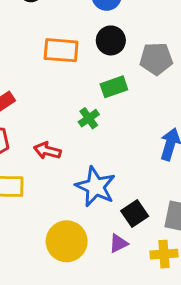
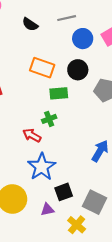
green rectangle: (114, 87) -> (59, 93), moved
red arrow: (47, 151) -> (32, 135), moved
yellow cross: (164, 254) -> (77, 225), turned 30

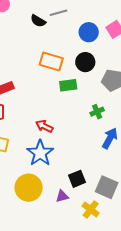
gray line: (67, 18) -> (58, 13), moved
green cross: (49, 119) -> (97, 112), moved
blue star: (42, 167) -> (40, 153), moved

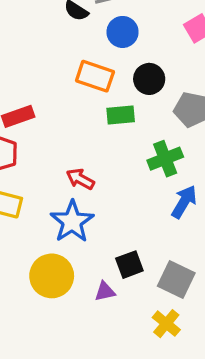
blue circle: (89, 32) -> (123, 32), moved
green cross: (97, 112) -> (165, 159), size x1.5
yellow cross: (91, 209) -> (166, 324), moved

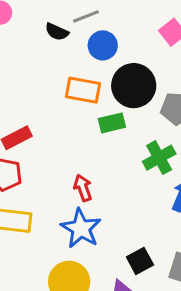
black circle: (149, 79) -> (134, 86), size x1.5
red arrow: (80, 179) -> (83, 188), turned 50

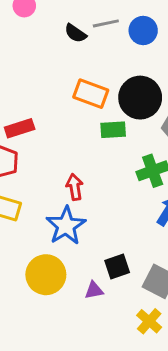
blue circle: (103, 45) -> (143, 30), moved

